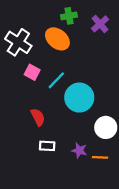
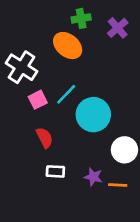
white cross: (18, 42) -> (22, 67), moved
pink square: (32, 72) -> (38, 100), moved, turned 35

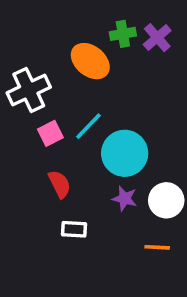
green cross: (81, 18) -> (123, 34), moved
white cross: (22, 67) -> (29, 90), turned 32
purple star: (93, 177) -> (125, 199), moved

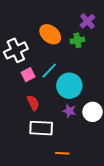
green cross: (123, 34) -> (77, 40), moved
white rectangle: (74, 229) -> (41, 128), size x1.6
orange line: (157, 247) -> (62, 153), moved

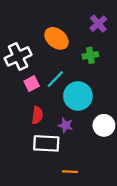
green cross: (77, 40) -> (90, 55), moved
red semicircle: (33, 103) -> (37, 115), turned 35
purple star: (69, 111) -> (66, 125), moved

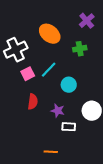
cyan circle: (78, 96) -> (69, 85), size x0.6
white rectangle: (46, 143) -> (69, 127), moved, size x0.6
orange line: (70, 172) -> (51, 152), moved

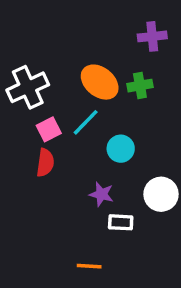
purple cross: (87, 21) -> (152, 36), turned 35
orange ellipse: (50, 34) -> (100, 82), moved
red semicircle: (33, 102) -> (45, 163), moved

